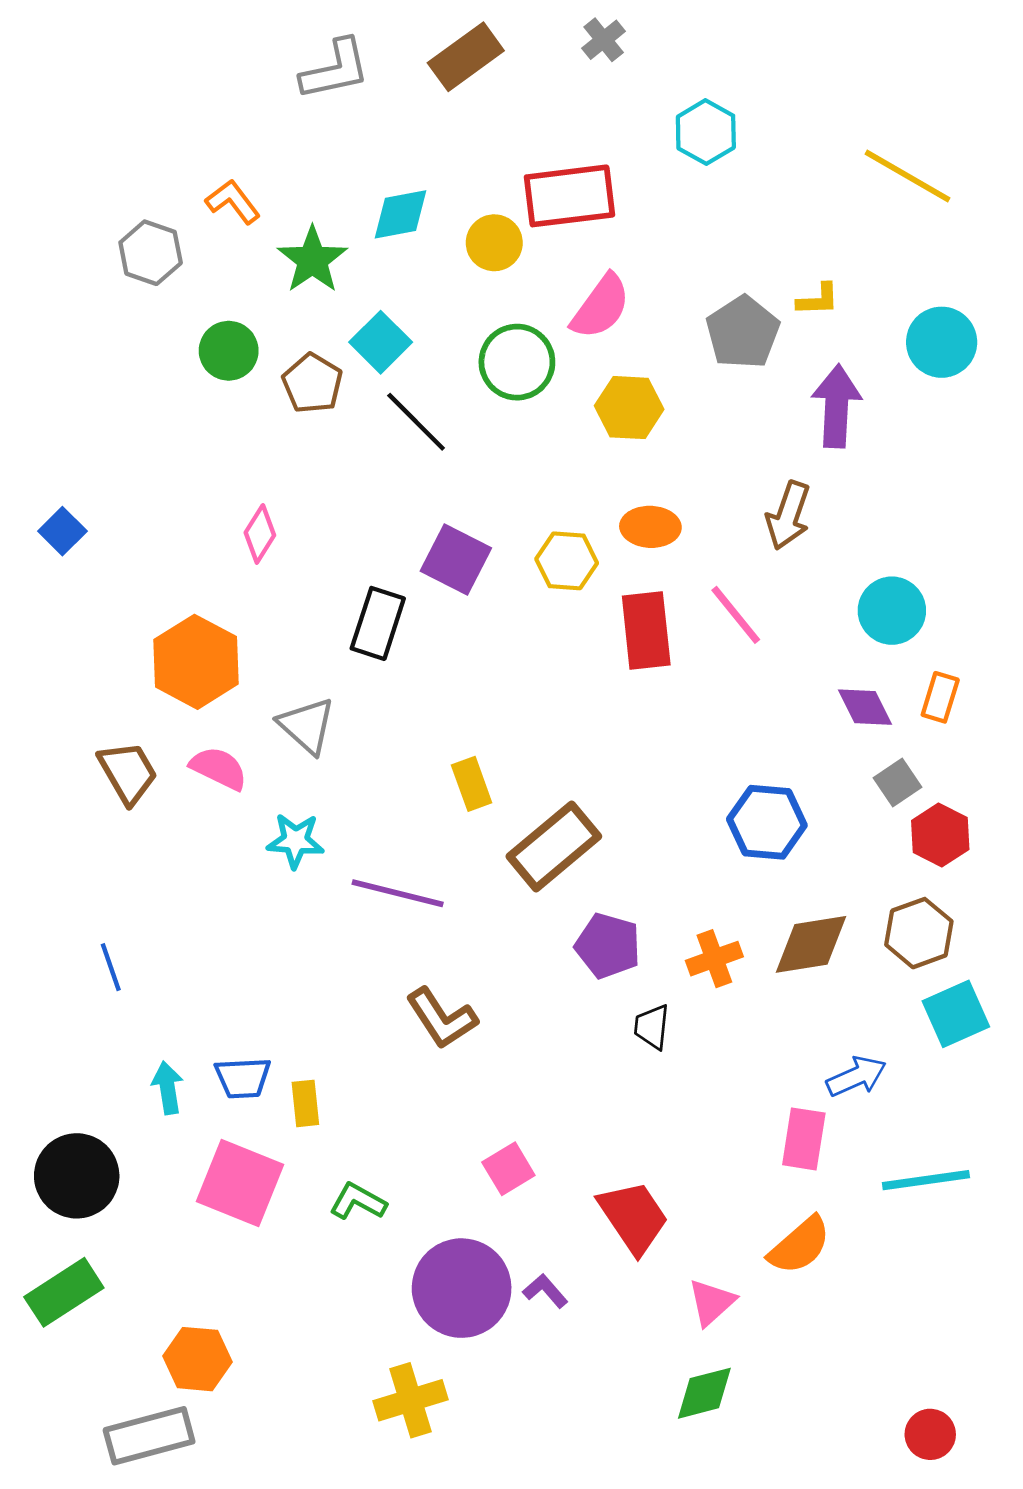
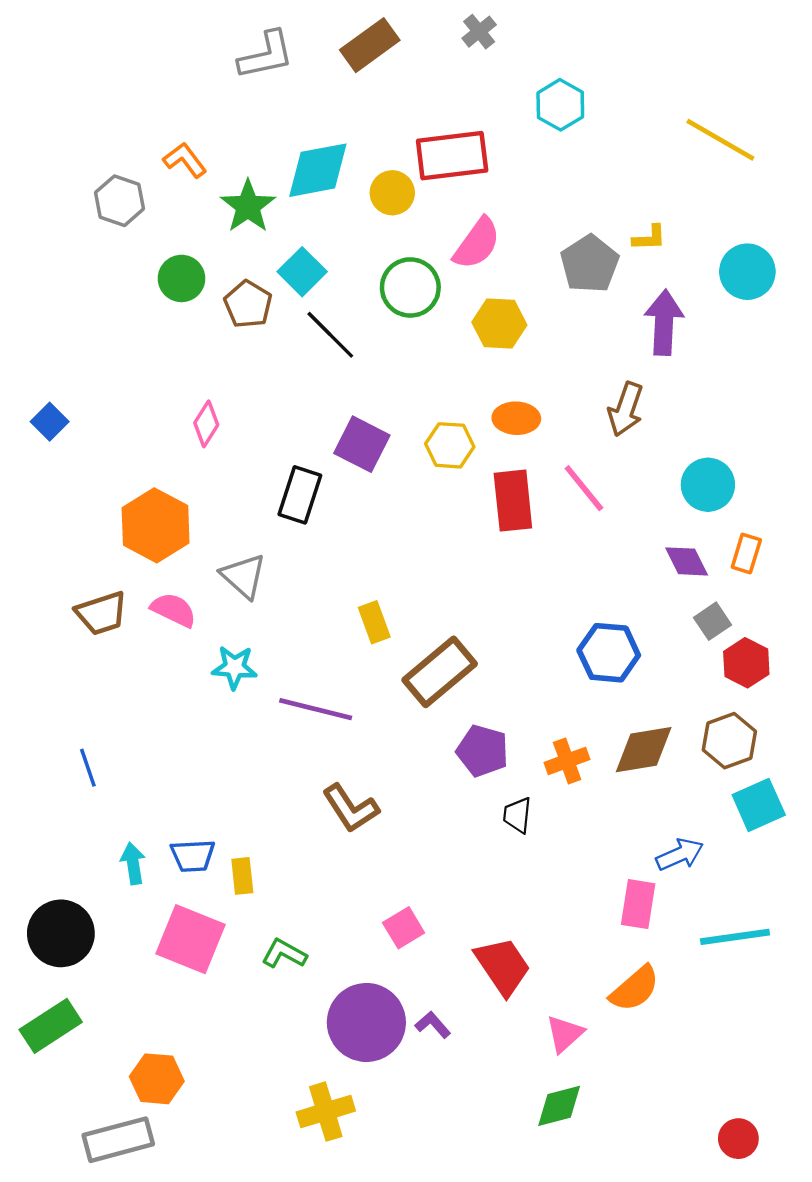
cyan diamond: (400, 214) -> (318, 170), size x1.4
brown trapezoid: (128, 773) -> (101, 613), turned 102

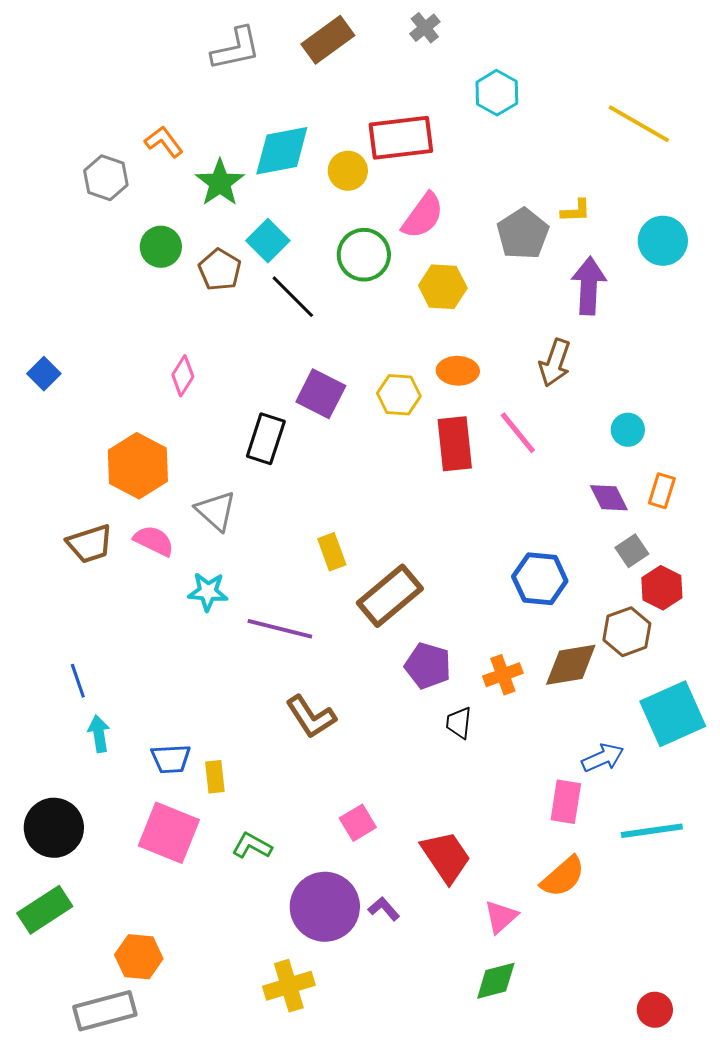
cyan circle: (708, 485) -> (628, 430), size x0.7
brown hexagon: (729, 741) -> (627, 632), moved
cyan square: (759, 805) -> (673, 714), size x1.4
cyan arrow: (133, 864) -> (99, 734), moved

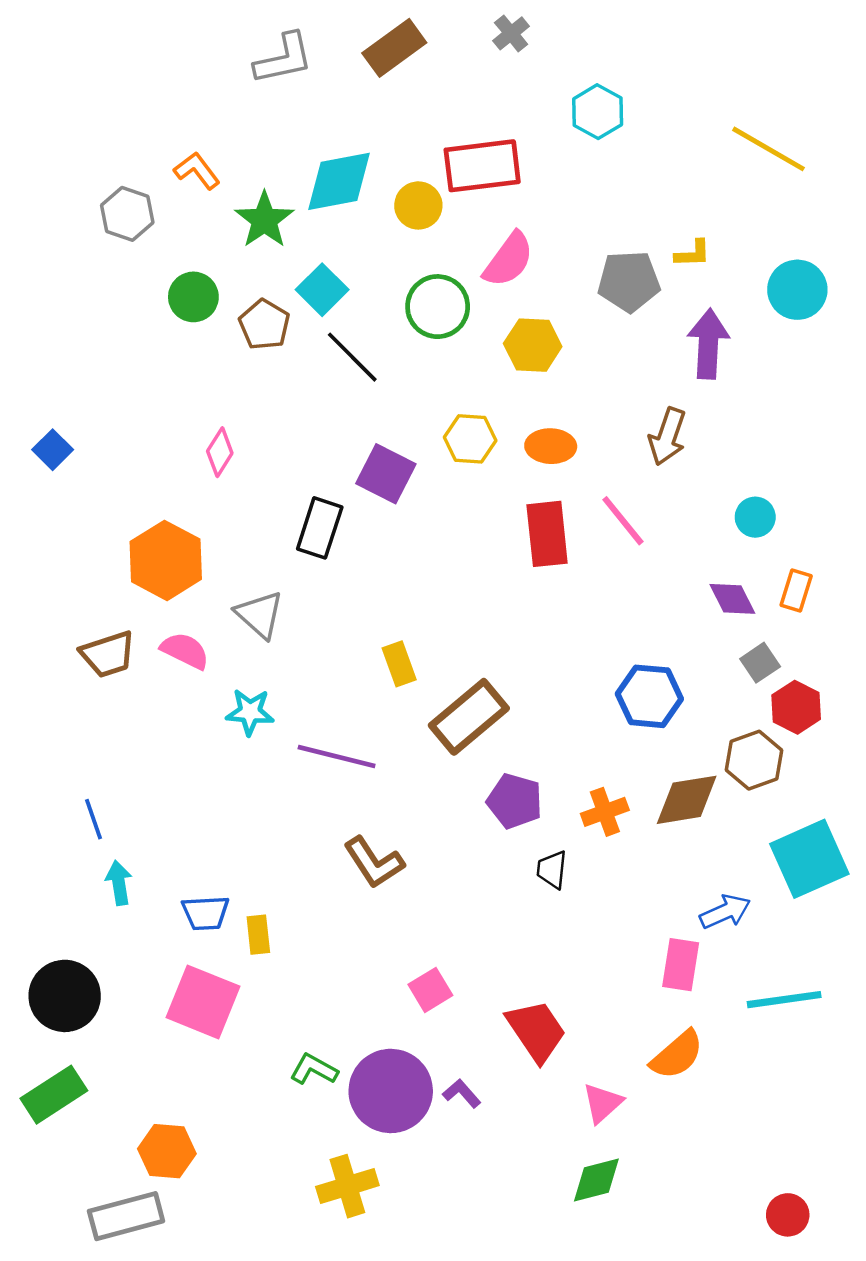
gray pentagon: (523, 234) -> (629, 281), turned 30
yellow hexagon: (399, 395) -> (470, 439), moved
green L-shape: (252, 846) -> (314, 1069), moved

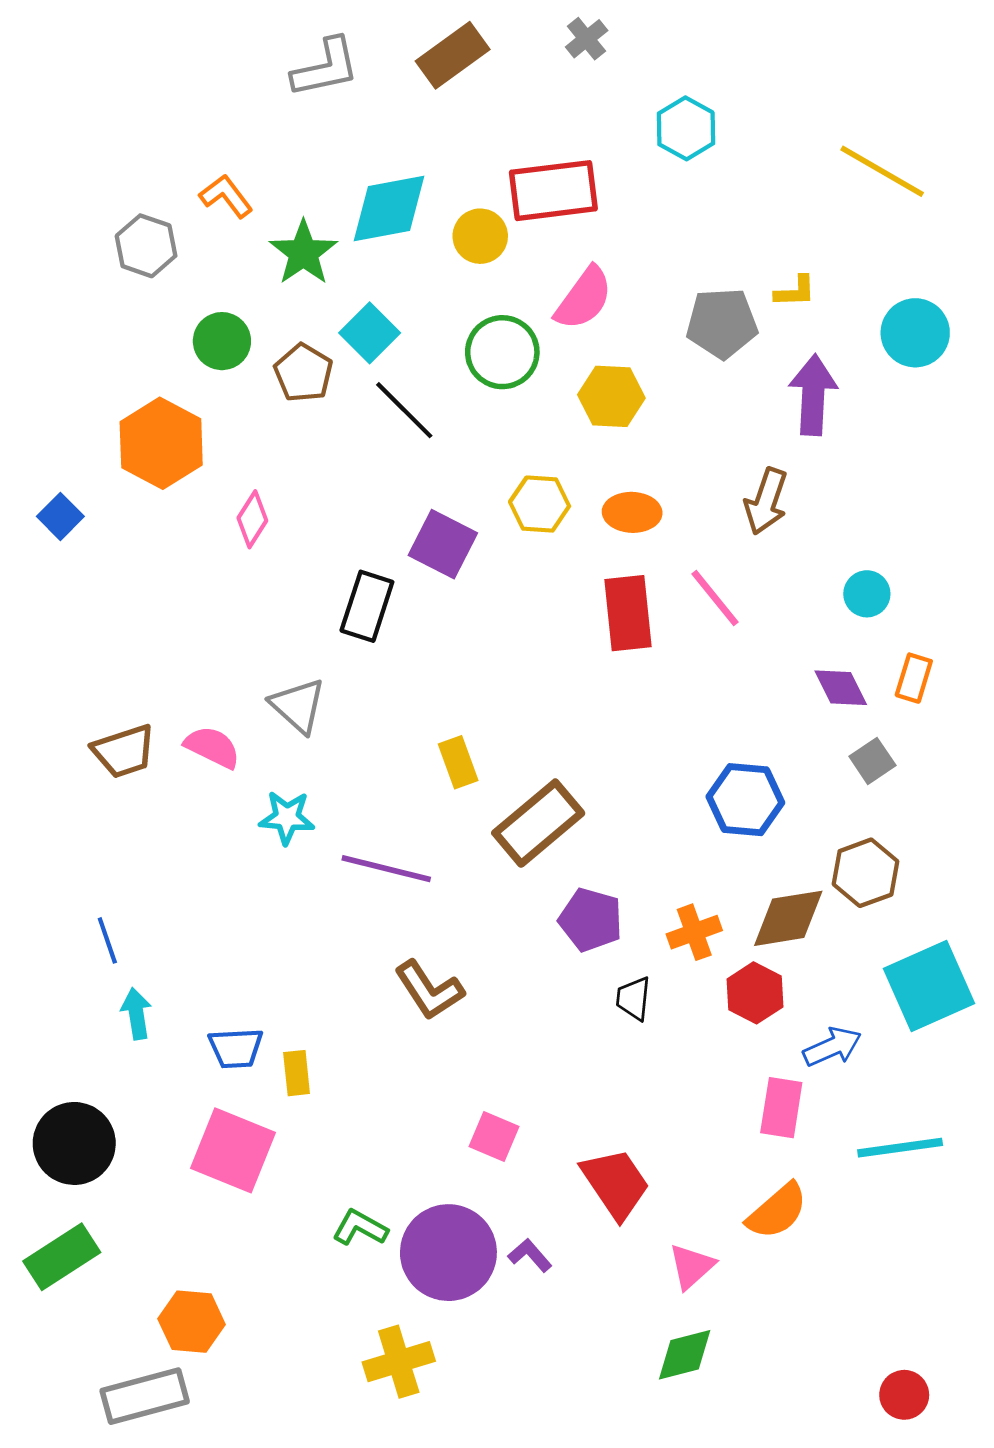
orange hexagon: (166, 560) -> (161, 443), moved
red hexagon: (796, 707) -> (755, 993), moved
pink square: (430, 990) -> (494, 1137), turned -36

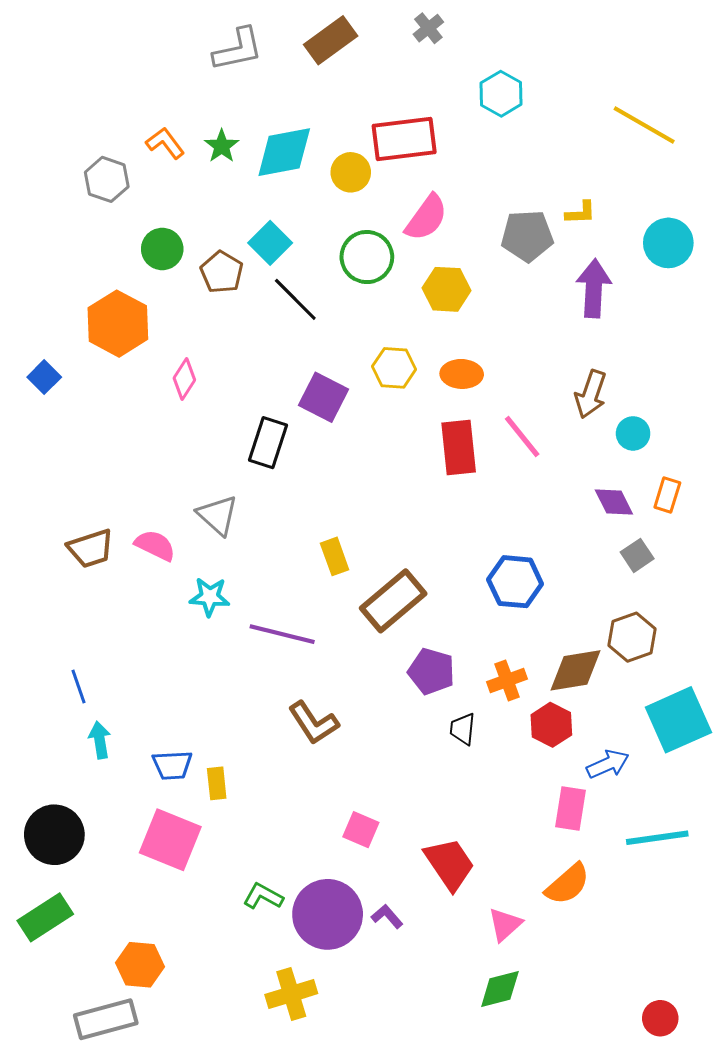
green star: (303, 253) -> (222, 146), moved, size x0.7
brown arrow: (766, 501) -> (591, 394), moved
blue hexagon: (745, 800) -> (515, 582), moved

